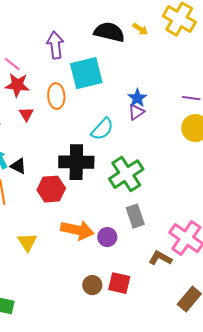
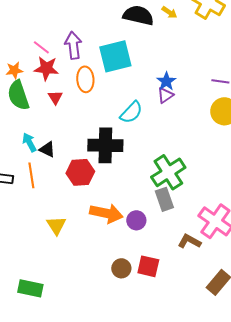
purple arrow: (55, 45) -> (73, 45), moved
green cross: (126, 174) -> (168, 172), moved

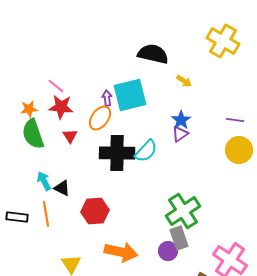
yellow arrow: (169, 12) -> (184, 81), moved
purple arrow: (73, 45) -> (107, 98), moved, size x0.6
orange ellipse: (85, 79) -> (100, 118), turned 40
black cross: (105, 145) -> (117, 153), moved
purple circle: (136, 220) -> (168, 251), moved

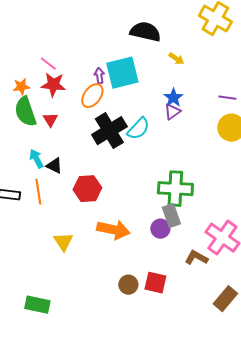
red triangle: (70, 136) -> (50, 120), moved
black cross: (117, 153) -> (109, 131), turned -32
green cross: (183, 211) -> (175, 189), turned 36

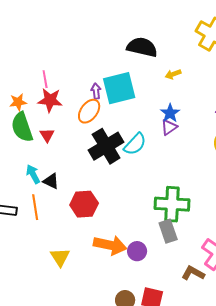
yellow arrow: (176, 59) -> (173, 74), turned 126
pink line: (48, 64) -> (45, 79), turned 42
purple circle: (160, 229) -> (137, 251), moved

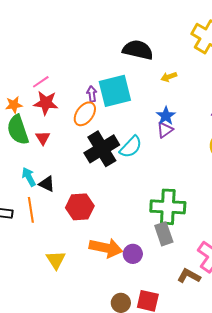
pink line: (45, 79) -> (41, 82), turned 66

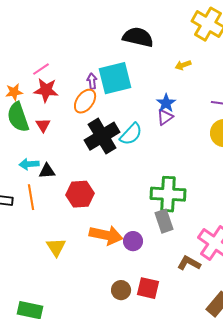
yellow arrow: (169, 77) -> (183, 65), moved
cyan arrow: (29, 177) -> (29, 164), turned -66
black triangle: (47, 184) -> (47, 171), turned -30

